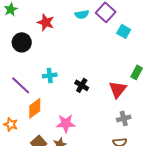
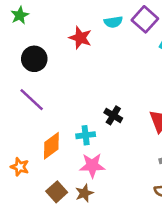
red star: (46, 22) -> (80, 38), moved
cyan cross: (50, 75) -> (86, 135), moved
purple line: (21, 85) -> (32, 100), moved

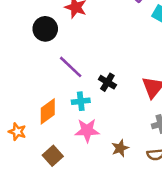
black circle: (34, 59) -> (45, 29), moved
purple line: (32, 100) -> (71, 67), moved
brown star: (84, 193) -> (120, 148), moved

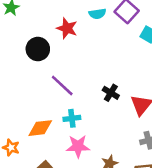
black cross: (107, 82) -> (111, 93), moved
orange diamond: (48, 111) -> (40, 128), turned 30

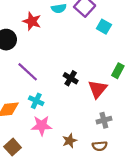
cyan cross: (72, 118) -> (36, 101), turned 32

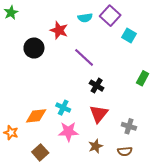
purple line: (28, 72) -> (84, 57), moved
red triangle: (98, 89) -> (99, 114), moved
gray cross: (104, 120) -> (129, 126), turned 32

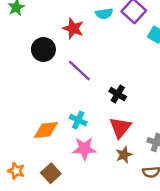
purple line: (84, 57) -> (79, 71), moved
orange star: (11, 133) -> (16, 171), moved
brown star: (96, 146) -> (124, 155), moved

